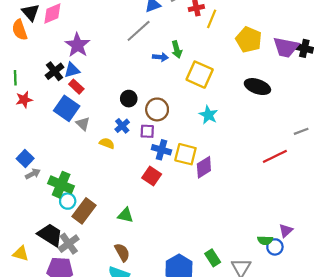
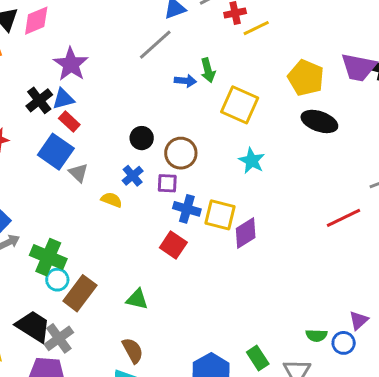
yellow line: (212, 19) -> (256, 28), turned 42
yellow pentagon: (249, 40) -> (306, 78), moved
green semicircle: (265, 240) -> (316, 335), moved

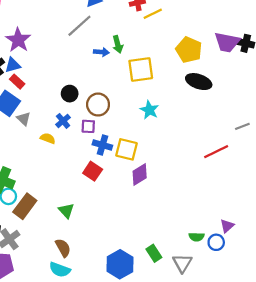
yellow square: (240, 105) -> (141, 70), turned -32
purple diamond: (246, 233) -> (140, 175), moved
green triangle: (137, 299) -> (66, 211), turned 35

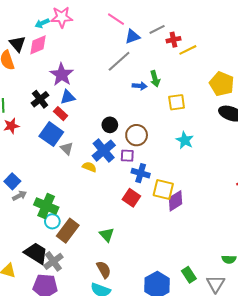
blue triangle: (13, 65) -> (68, 97), moved
yellow square: (141, 70) -> (177, 102), size x0.7
blue cross: (63, 121) -> (104, 151), size x1.6
yellow square: (126, 149) -> (163, 190), moved

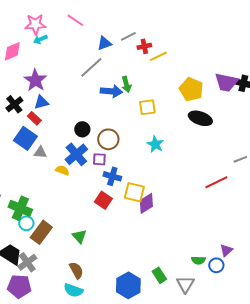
pink line: (116, 19) -> (75, 20), moved
cyan arrow: (42, 23) -> (40, 39), moved
blue arrow: (140, 86) -> (111, 91), size x1.5
gray triangle: (67, 148) -> (40, 152), turned -40

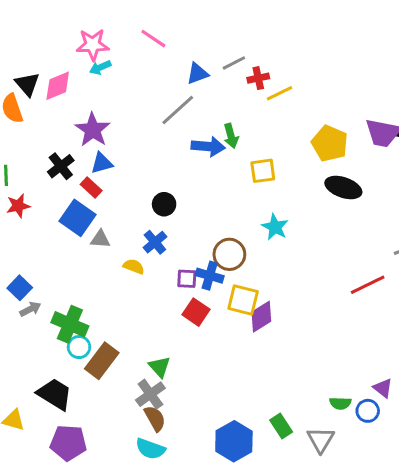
brown circle: (108, 139) -> (229, 254), moved
blue cross: (76, 154) -> (155, 242), size x0.7
purple square: (99, 159) -> (187, 279), moved
purple triangle: (226, 250) -> (383, 388), turned -40
gray cross: (27, 262) -> (150, 394), moved

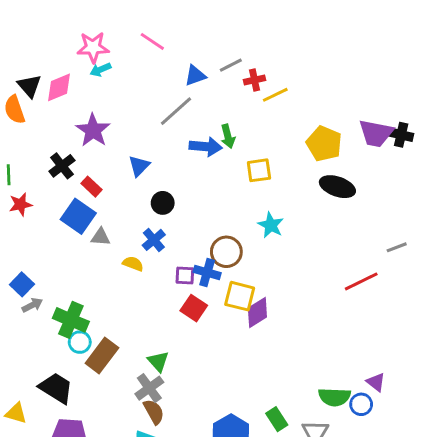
blue triangle: (102, 163) -> (139, 166), moved, turned -30
green semicircle: (340, 403) -> (334, 397), size x1.5

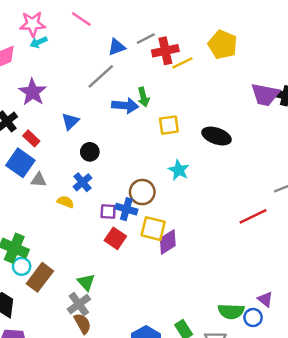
red cross: (254, 80) -> (165, 51), size x1.5
yellow pentagon: (324, 144) -> (223, 45), moved
black ellipse: (337, 187) -> (216, 136), moved

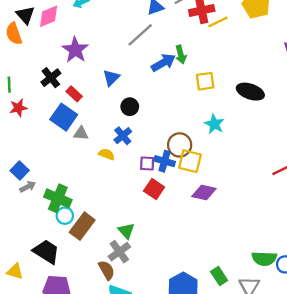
blue arrow: (125, 106) -> (163, 63), turned -35
yellow square: (153, 229) -> (190, 161), moved
purple diamond: (168, 242) -> (204, 192), turned 45
brown semicircle: (82, 324) -> (107, 270), moved

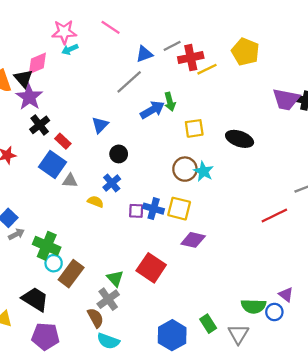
black triangle: (25, 15) -> (23, 78), moved
purple star: (75, 50) -> (29, 97), moved
brown circle: (180, 145) -> (185, 169), moved
red square: (154, 189) -> (151, 268), moved, size x1.4

